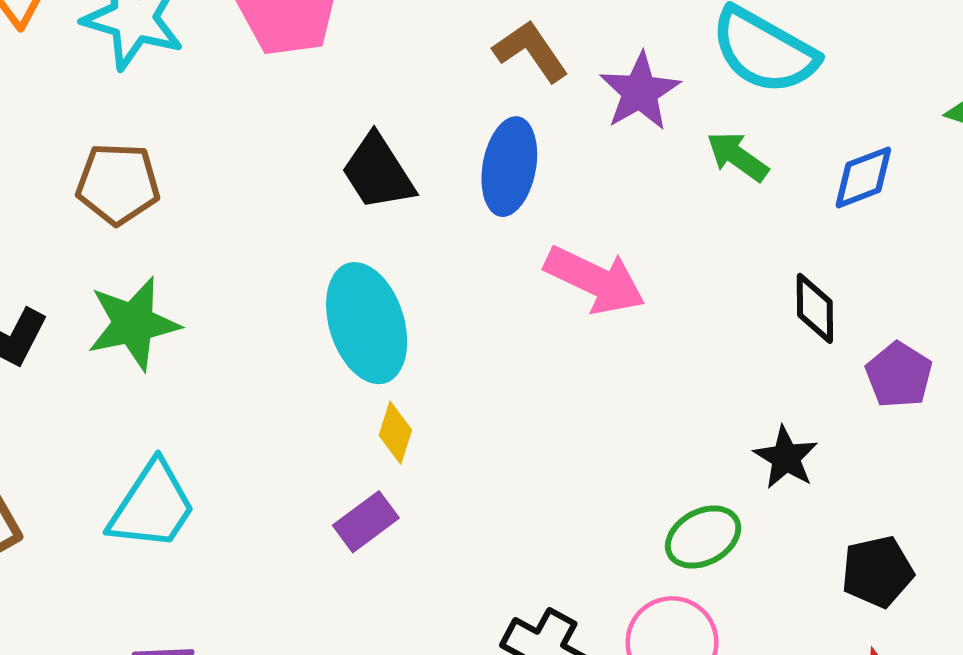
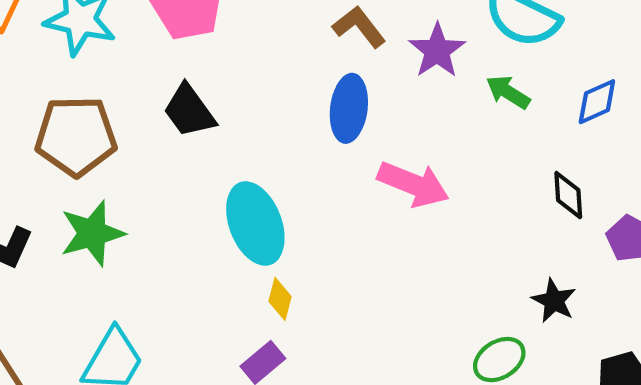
black trapezoid: (378, 172) -> (189, 111), moved
brown pentagon: (118, 184) -> (76, 136), size x1.4

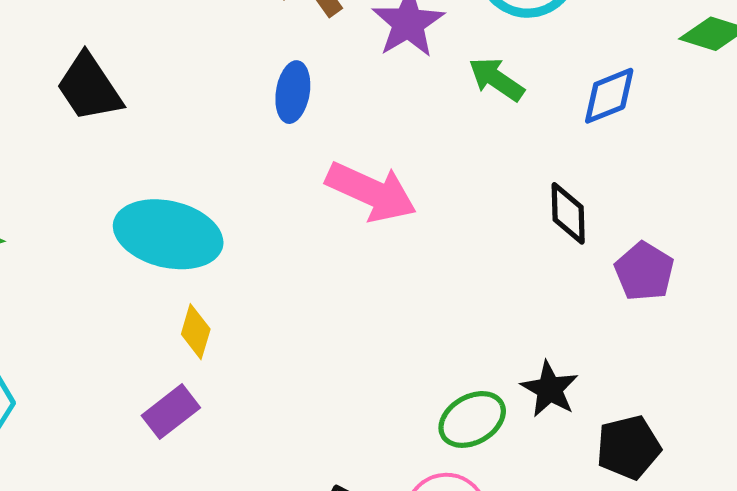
blue ellipse: (349, 108) -> (293, 92), size x0.7
cyan ellipse: (255, 224) -> (168, 234), turned -58
black star: (554, 301) -> (550, 389), moved

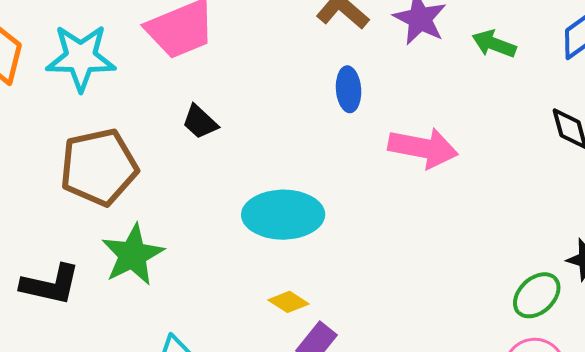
black trapezoid: (89, 87) -> (200, 122), size x0.7
yellow diamond: (196, 332) -> (288, 302), moved, turned -60

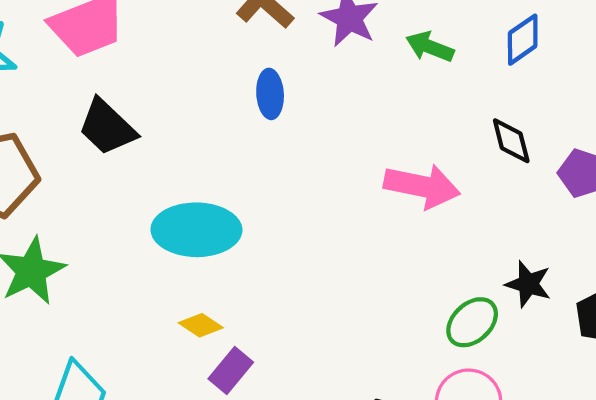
black trapezoid: (200, 122) -> (107, 127), size x1.5
pink arrow: (423, 148) -> (422, 186), moved

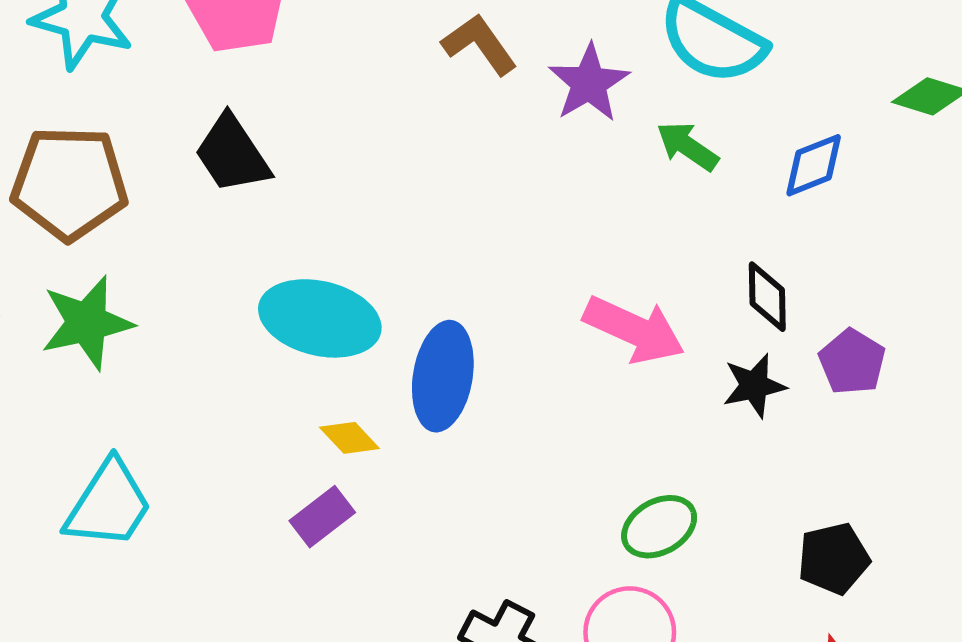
blue ellipse: (270, 94) -> (443, 376), moved, size x1.6
black star: (528, 284) -> (754, 386), moved, turned 30
yellow diamond: (201, 325) -> (349, 438), moved

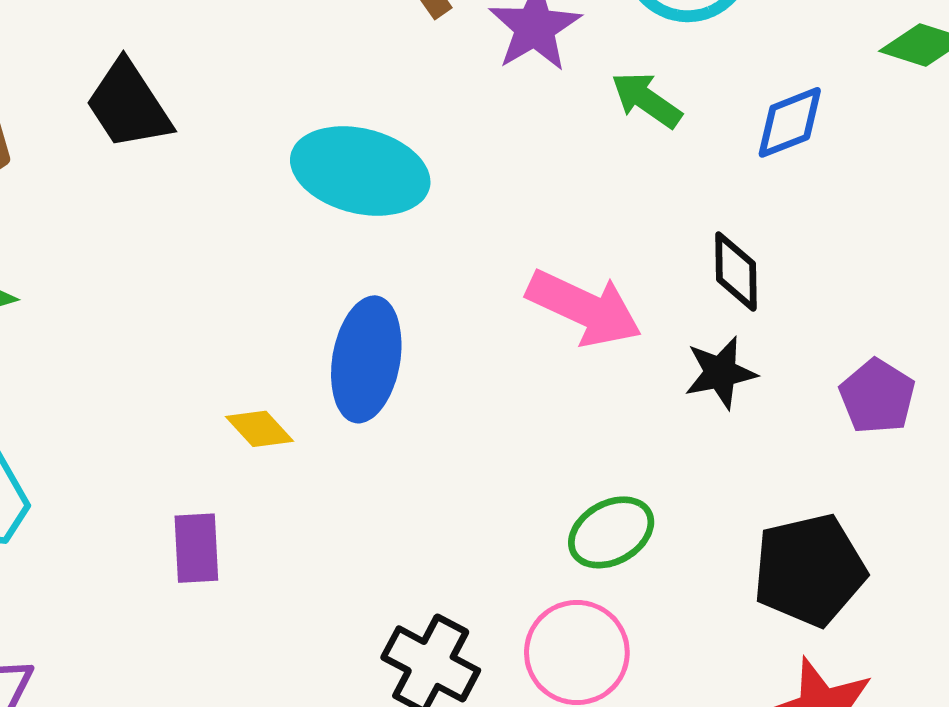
cyan ellipse: (320, 318) -> (360, 171), moved
purple pentagon: (852, 362) -> (877, 396), moved
purple rectangle: (322, 517) -> (196, 548), moved, turned -56
black pentagon: (834, 558) -> (809, 570), size x1.4

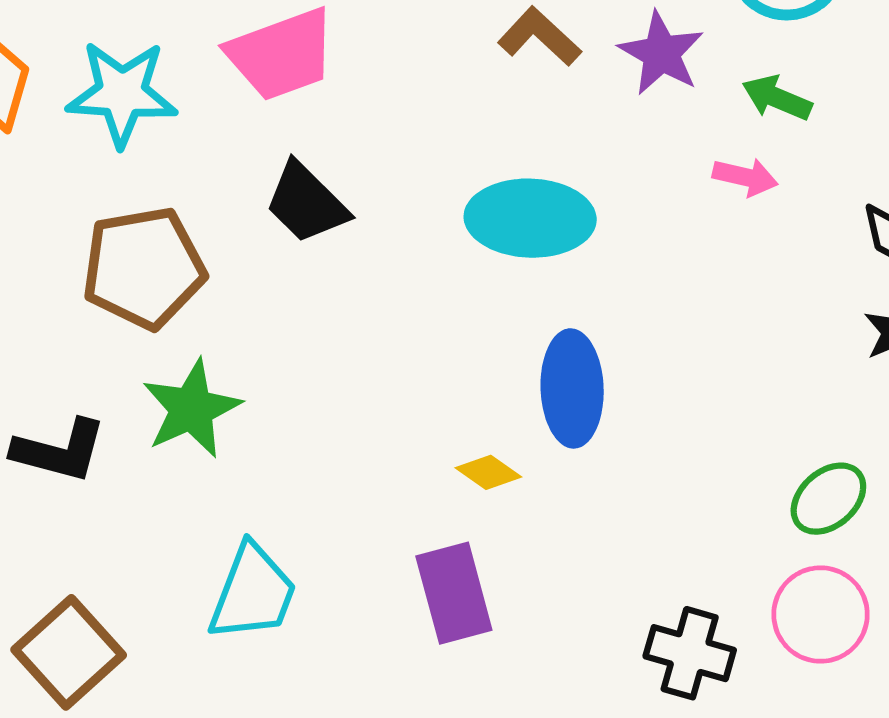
pink arrow: (584, 308) -> (745, 177), moved, size x0.6
purple rectangle: (196, 548) -> (454, 593), size x1.5

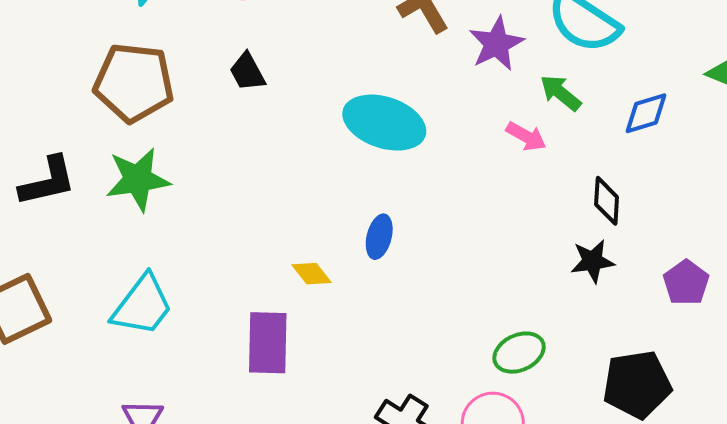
black trapezoid: (306, 203) -> (247, 72), size x0.7
blue ellipse: (572, 388) -> (379, 237), size x0.6
black L-shape: (59, 451) -> (48, 181), turned -44

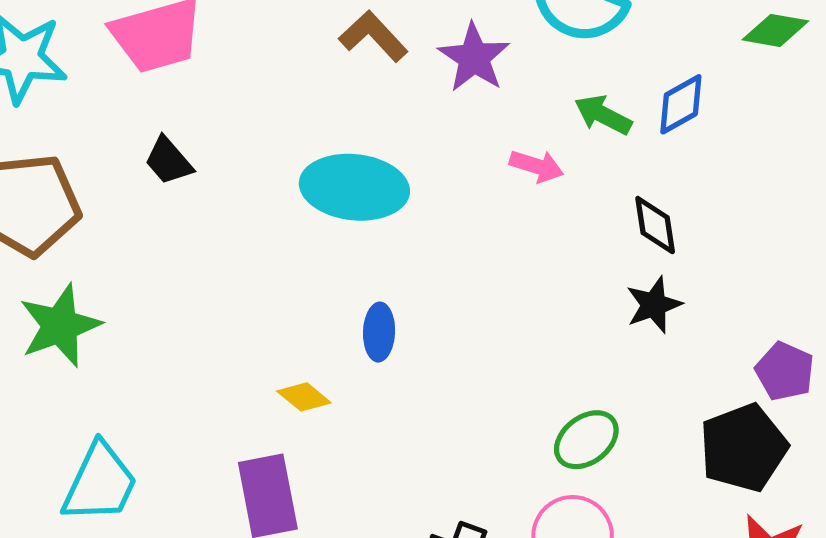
green arrow: (560, 93) -> (603, 115), moved
purple pentagon: (686, 283) -> (785, 371), moved

